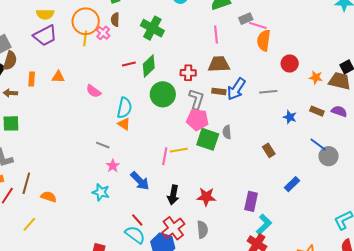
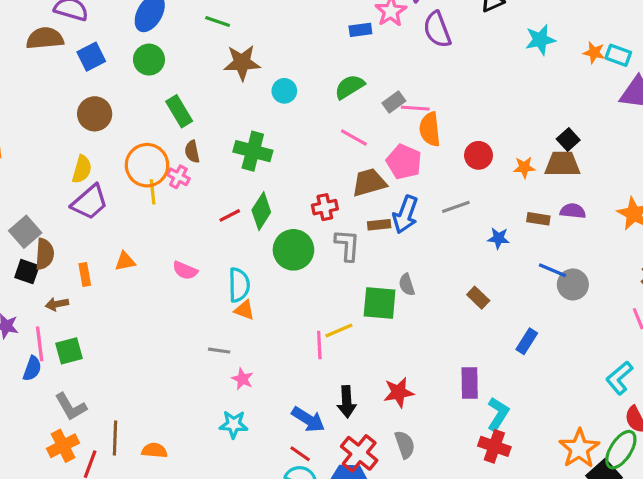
yellow semicircle: (45, 14) -> (82, 169), turned -60
pink line: (216, 34) -> (354, 137), turned -42
pink pentagon: (197, 120) -> (404, 162), moved, turned 30
blue arrow: (140, 181) -> (308, 419), moved

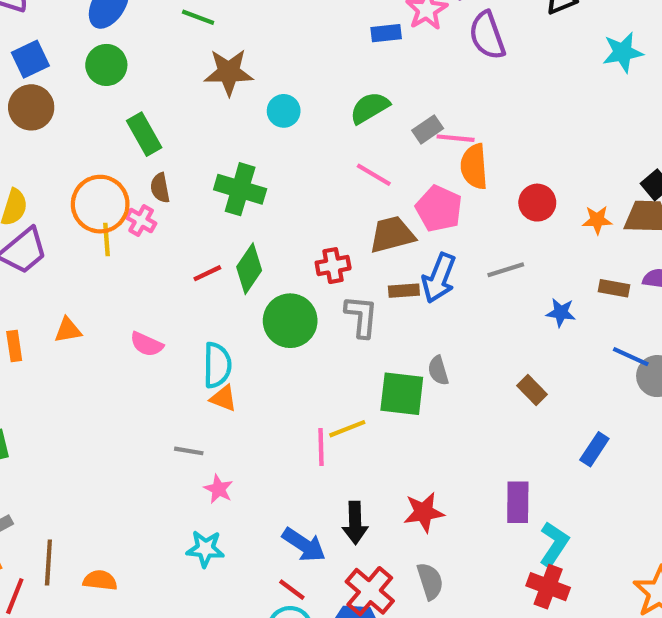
brown circle: (95, 114) -> (31, 107), moved

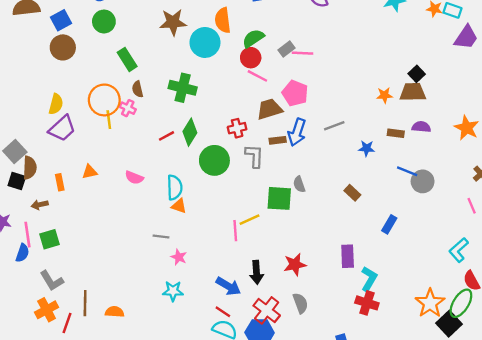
cyan circle: (284, 111) -> (205, 42), size x1.6
orange semicircle: (474, 167) -> (223, 20), moved
red circle: (537, 203) -> (251, 58), moved

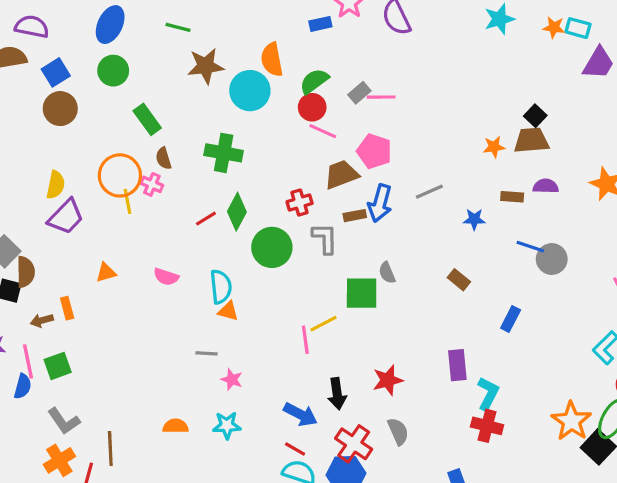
orange rectangle: (60, 182) -> (67, 308), moved
orange semicircle: (115, 312) -> (176, 426), moved

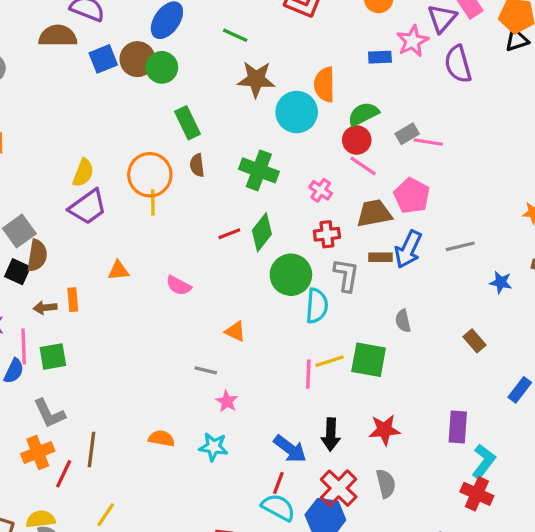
brown circle: (60, 109) -> (137, 59), moved
pink cross: (152, 184) -> (321, 190), moved
cyan semicircle: (221, 287) -> (317, 306), moved
green square: (362, 293) -> (369, 360), moved
red line: (295, 449) -> (278, 483), turned 70

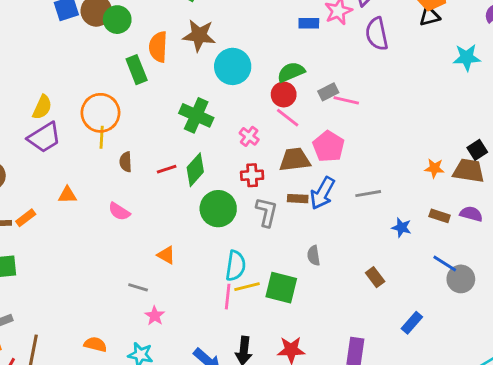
orange semicircle: (324, 85) -> (158, 47), moved
brown semicircle: (197, 165) -> (126, 162), moved
orange rectangle: (73, 300) -> (26, 218), turned 54
cyan semicircle: (317, 306) -> (236, 266), moved

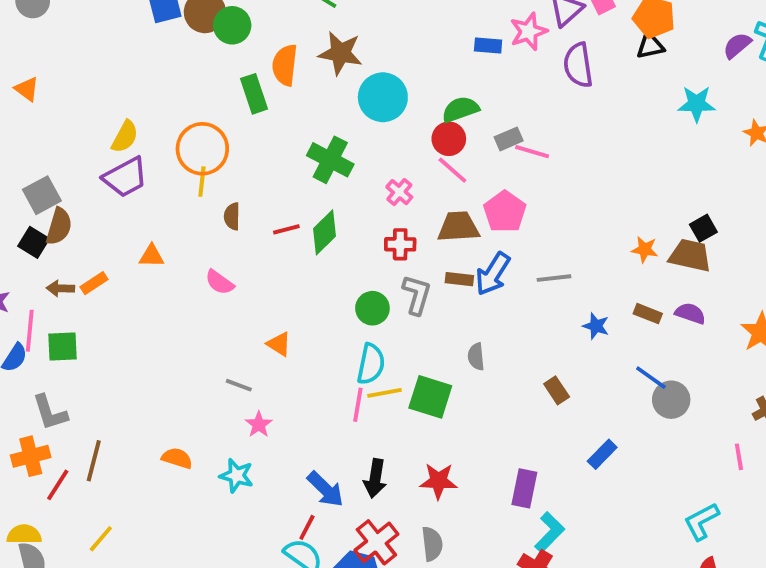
green circle: (218, 209) -> (372, 308), moved, size x0.7

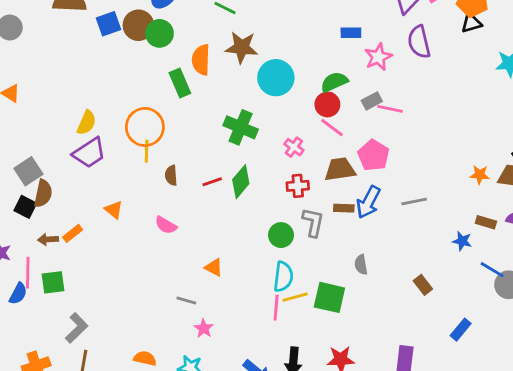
pink star: (529, 32) -> (378, 57), moved
orange triangle: (152, 256) -> (114, 210), turned 42
blue star: (596, 326) -> (462, 241), moved
gray L-shape: (50, 412) -> (76, 328), moved, turned -112

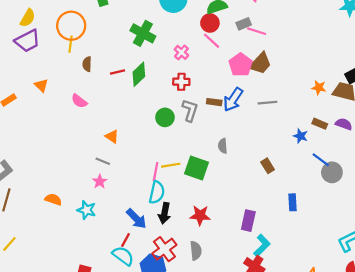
brown trapezoid: (340, 169) -> (260, 63), moved, turned 135
cyan semicircle: (283, 277) -> (157, 192), moved
gray line: (186, 300) -> (103, 161), moved
blue rectangle: (461, 330) -> (293, 202), turned -49

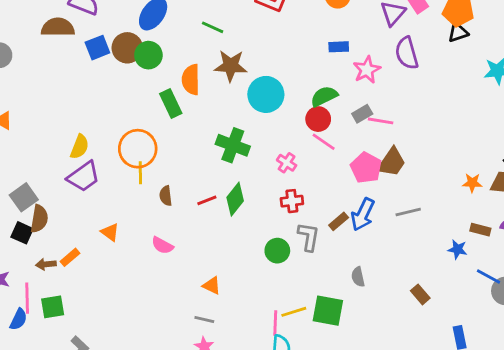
brown rectangle: (214, 102) -> (339, 221), turned -40

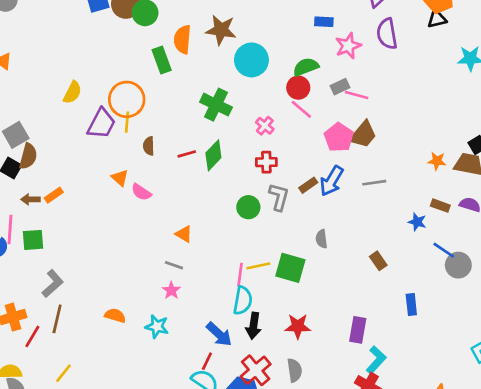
purple trapezoid: (84, 177) -> (101, 124), moved, turned -32
orange triangle: (110, 232) -> (120, 178), moved

